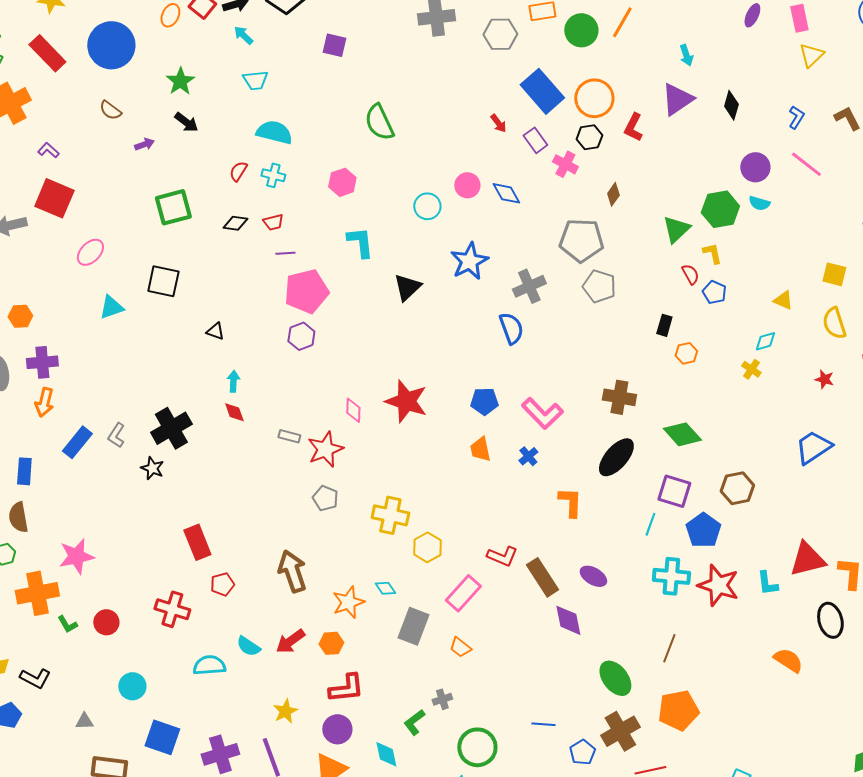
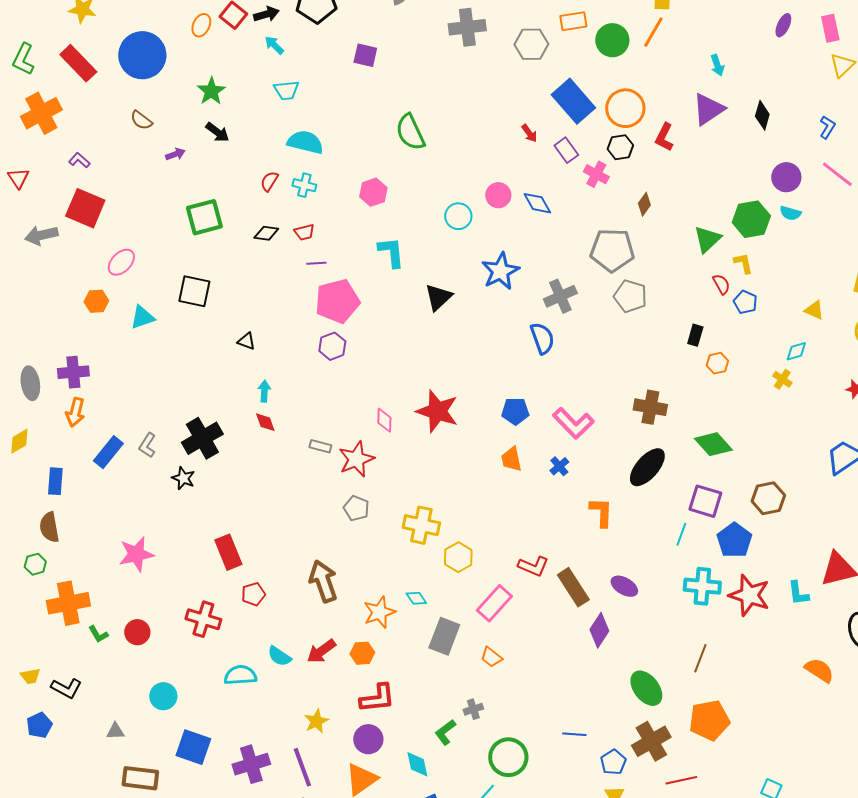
orange hexagon: (20, 316) -> (96, 301), moved
pink star: (76, 556) -> (136, 554), moved
purple diamond: (568, 620) -> (599, 630), turned 44

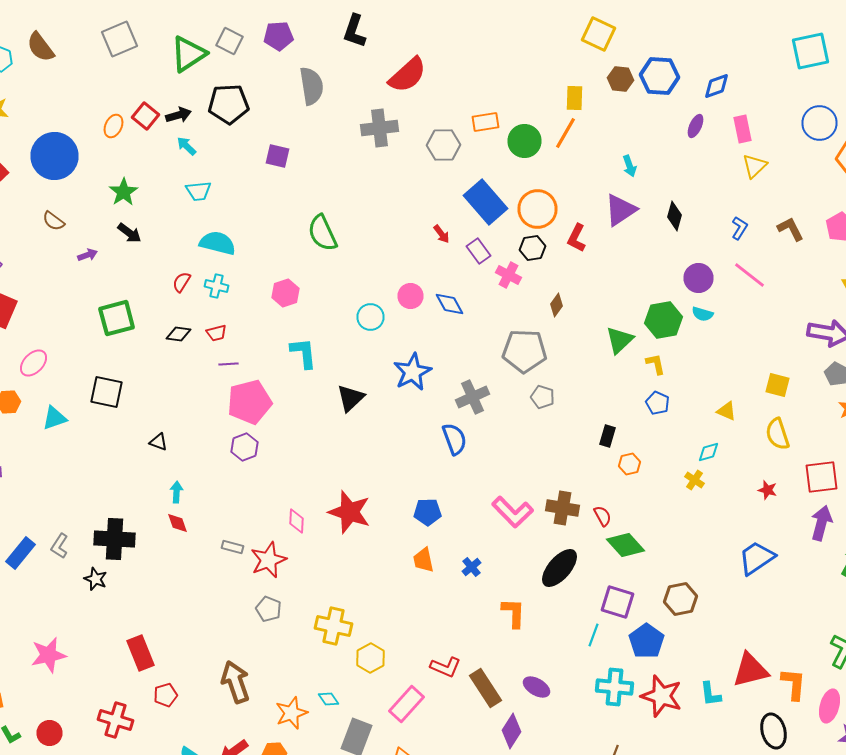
red semicircle: (721, 284) -> (602, 516), moved
gray pentagon: (630, 296) -> (542, 397), size x0.7
pink L-shape: (573, 423) -> (512, 512), moved
black cross: (202, 438) -> (114, 539), turned 33

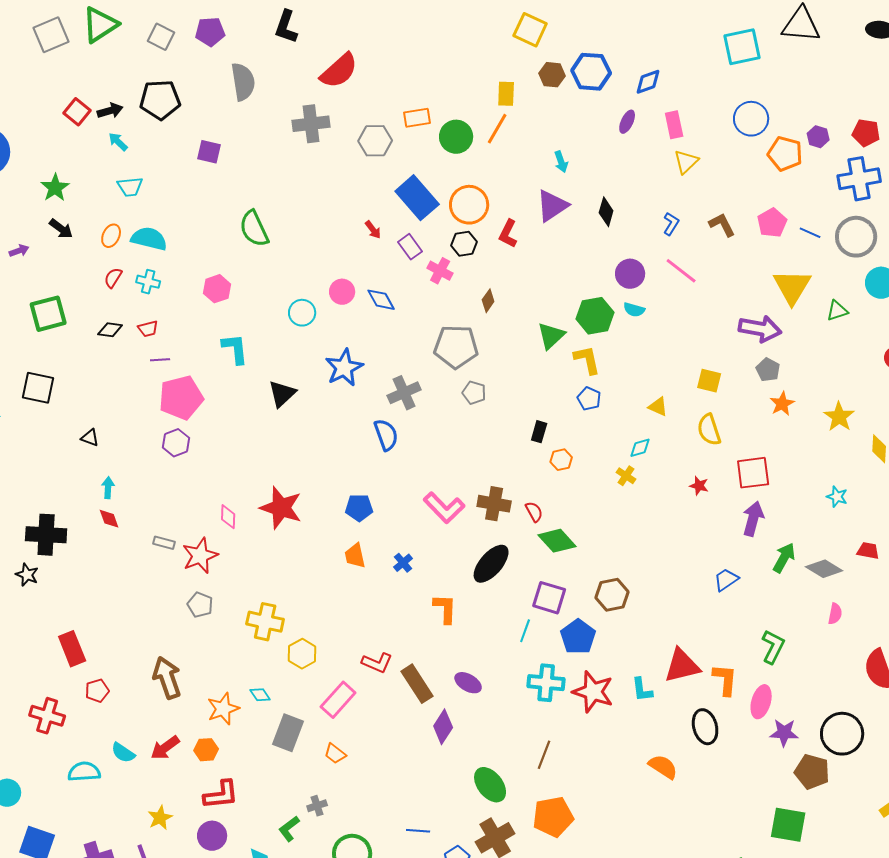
green triangle: (188, 54) -> (100, 25), moved
orange ellipse: (114, 126) -> (111, 236), moved
yellow L-shape: (656, 364) -> (587, 360), size x1.4
blue trapezoid: (756, 558) -> (726, 580), moved, size x0.7

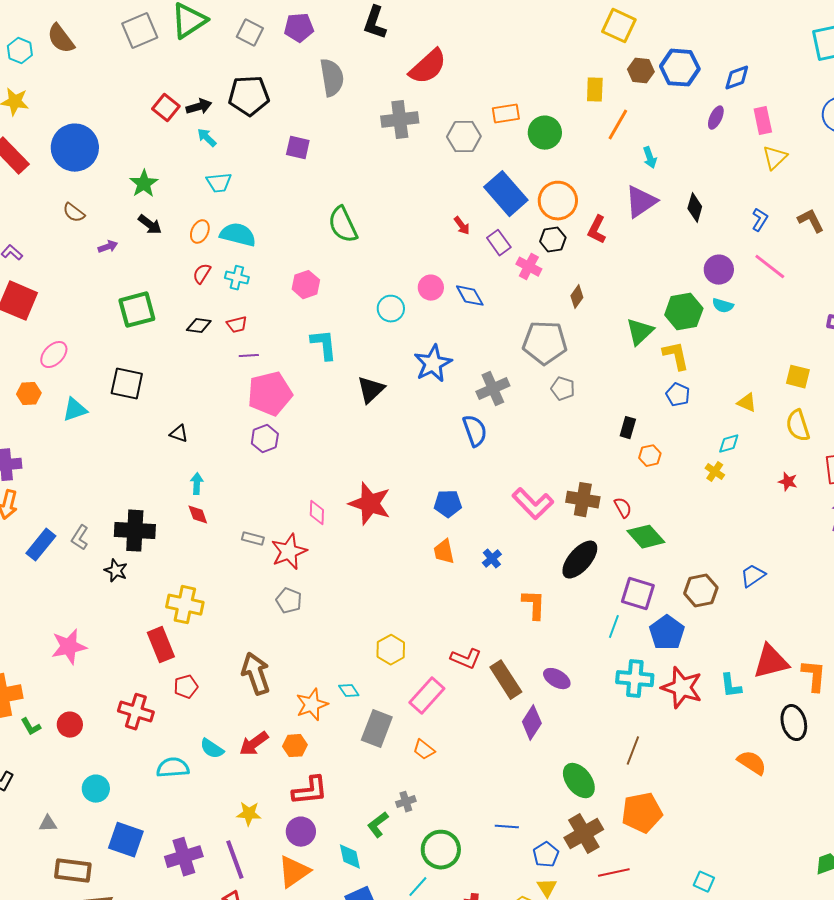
orange line: (497, 129) -> (618, 125), moved
blue trapezoid: (726, 580) -> (753, 576), moved
yellow cross: (265, 622) -> (185, 605), moved
yellow star: (160, 818) -> (249, 814), turned 30

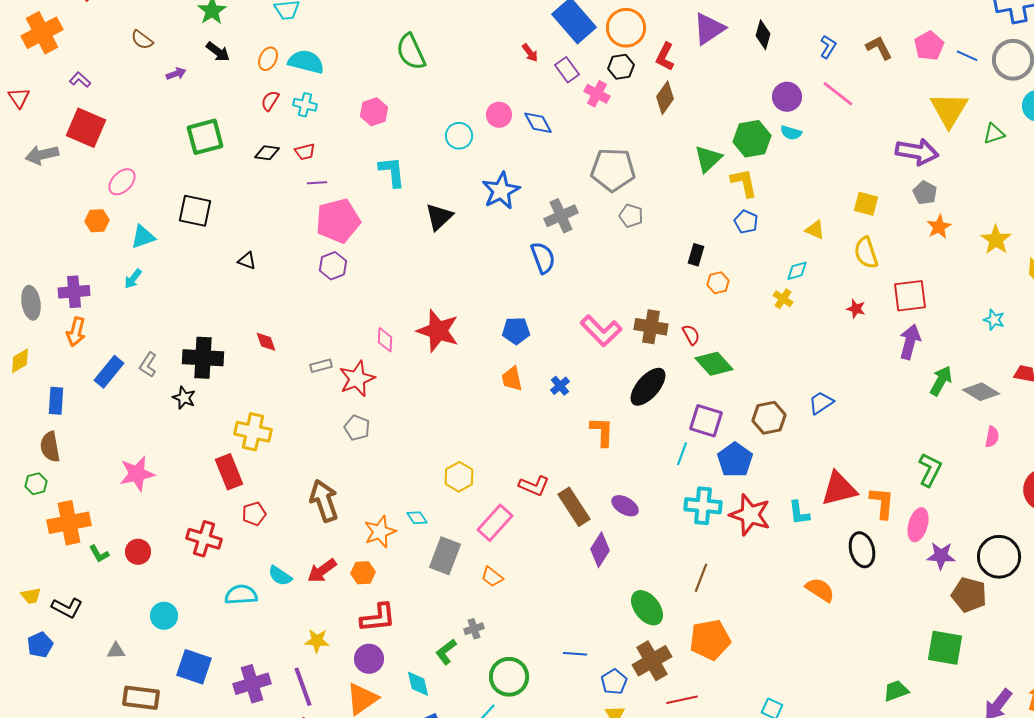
brown diamond: (577, 297) -> (665, 98), moved, size x1.4
cyan arrow: (197, 484) -> (133, 279), moved, turned -145
gray rectangle: (253, 539) -> (321, 366), turned -30

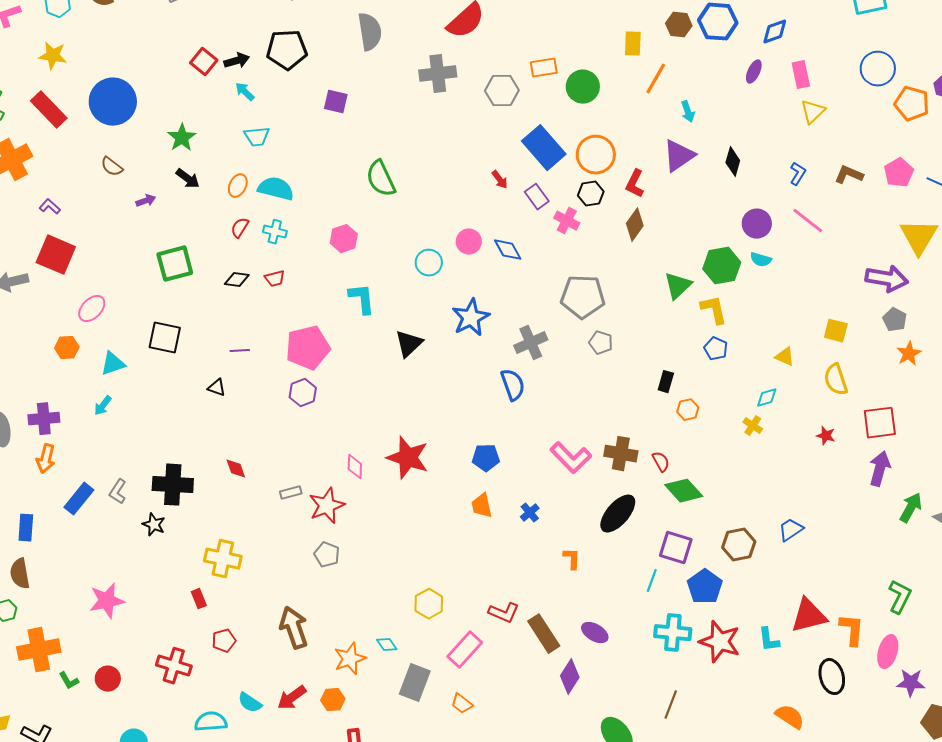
brown L-shape: (879, 48) -> (849, 175), turned -40
purple line: (317, 183) -> (240, 351), moved
orange L-shape: (602, 432) -> (572, 559), size x0.7
red rectangle: (229, 472) -> (199, 599), size x0.6

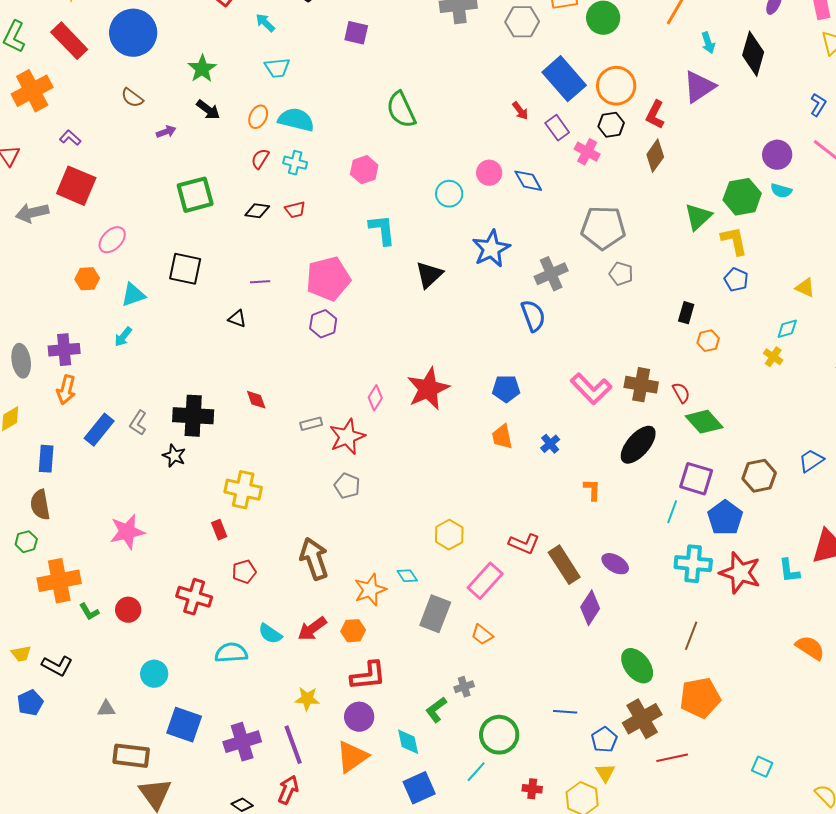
black diamond: (733, 162) -> (753, 54), moved, size x1.5
red star: (408, 458) -> (428, 389), turned 30
pink diamond: (355, 467) -> (375, 398), turned 30

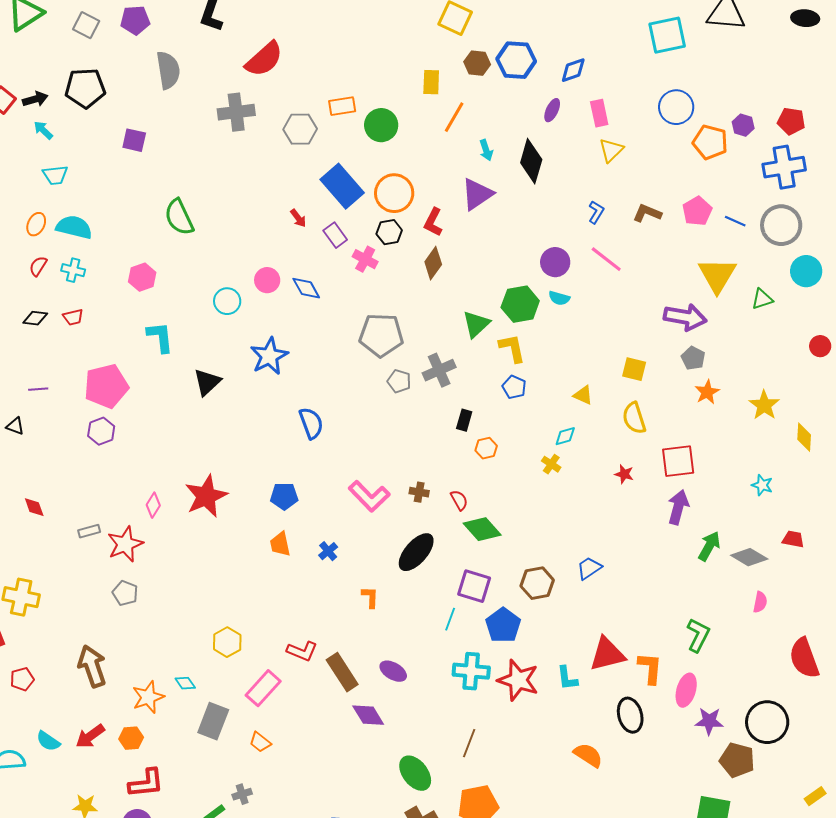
gray cross: (551, 274) -> (439, 370), moved
brown cross: (641, 385) -> (419, 492), size x0.6
purple diamond: (590, 608) -> (368, 715), turned -64

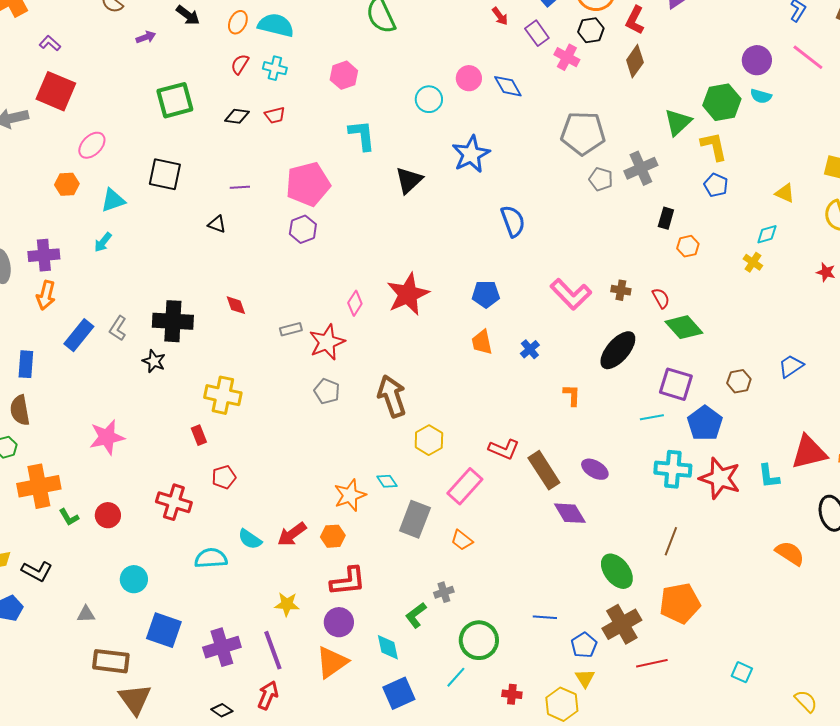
brown hexagon: (537, 583) -> (739, 381), size x0.7
cyan line: (450, 619) -> (652, 417), turned 60
brown arrow: (92, 666) -> (392, 396), moved

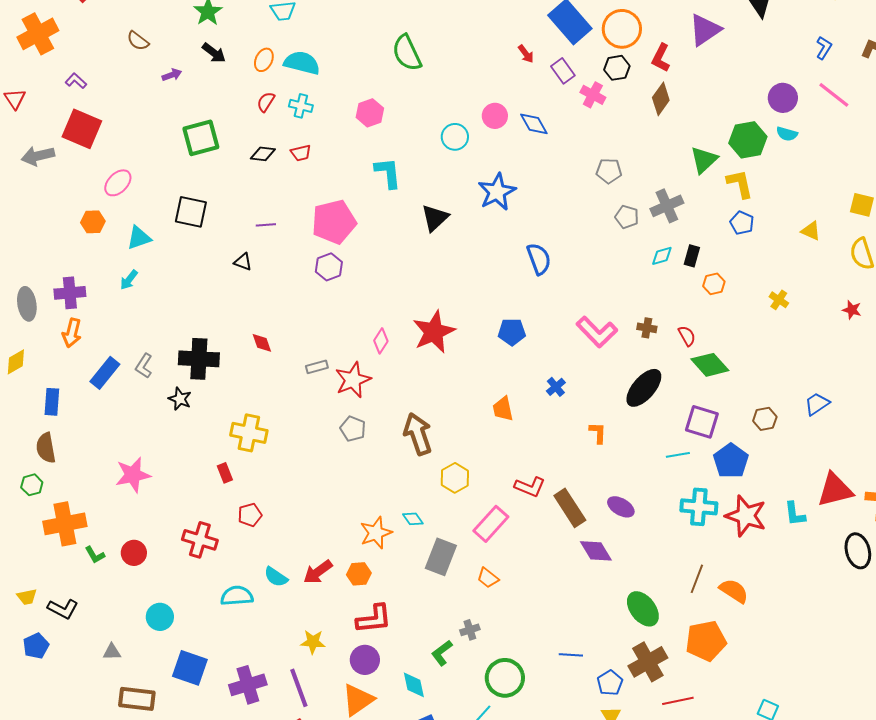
gray pentagon: (583, 133) -> (609, 171), size x0.6
cyan diamond: (767, 234) -> (662, 256), moved
orange trapezoid: (482, 342) -> (503, 409), moved
orange semicircle: (790, 553) -> (734, 591), moved

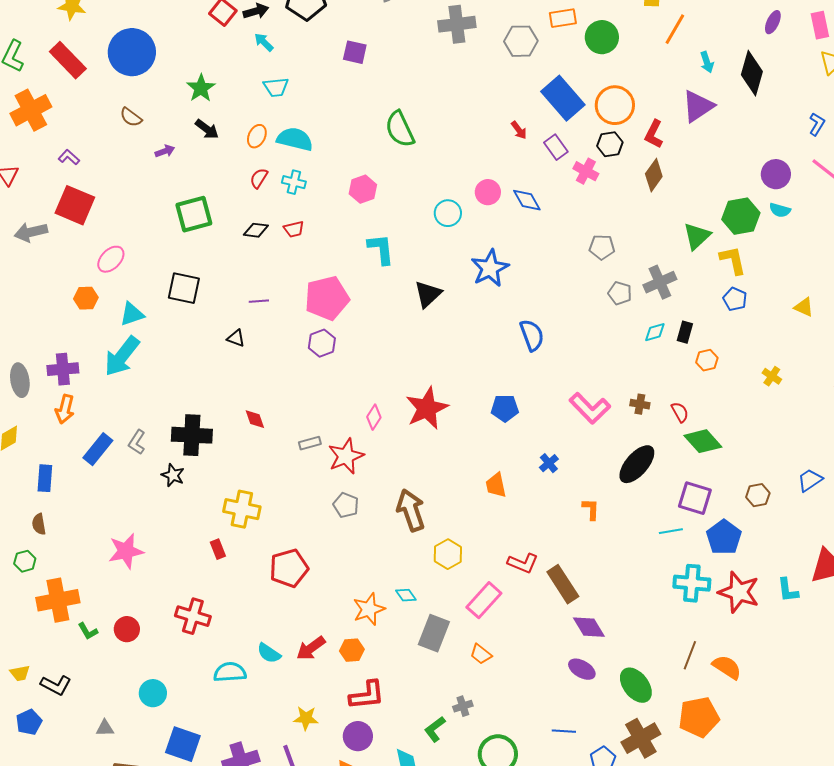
cyan arrow: (129, 280) -> (122, 356), size x2.0
brown semicircle: (46, 448) -> (39, 524), size x0.7
purple ellipse: (621, 507) -> (582, 669), moved
red pentagon: (250, 515) -> (289, 568), moved, size x1.6

